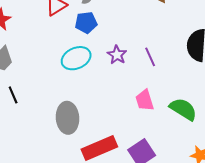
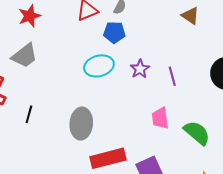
black line: (13, 95) -> (29, 114), moved, turned 30

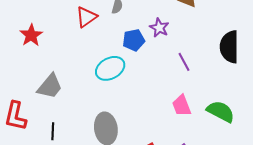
blue pentagon: (114, 32) -> (134, 40), moved
gray trapezoid: (25, 56) -> (50, 86), moved
purple star: (140, 69) -> (159, 28), moved

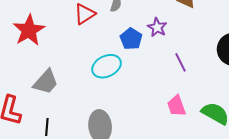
red star: (31, 35) -> (29, 30), size x1.4
blue pentagon: (134, 40) -> (131, 39), turned -30

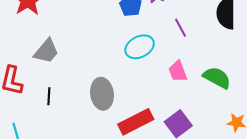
cyan ellipse: (107, 66) -> (140, 47), moved

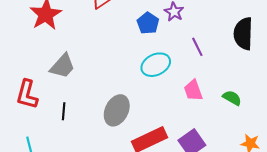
green semicircle: (217, 78) -> (232, 98), size x0.7
gray ellipse: (102, 94) -> (117, 110), turned 32

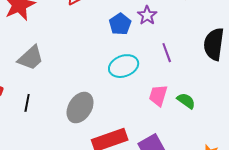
pink trapezoid: (193, 90) -> (158, 95), turned 30
green semicircle: (232, 98) -> (186, 101), moved

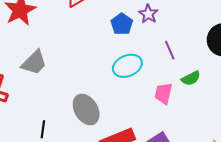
green semicircle: (186, 101) -> (191, 78), moved, turned 120
black line: (27, 103) -> (43, 129), moved
gray ellipse: (80, 108) -> (86, 110), turned -60

